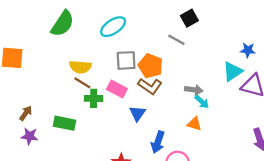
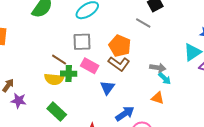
gray square: (126, 60) -> (82, 42), moved
yellow semicircle: (80, 67) -> (54, 79), moved
green rectangle: (64, 123) -> (57, 112), moved, turned 30
purple star: (29, 136) -> (19, 101), moved
blue arrow: (158, 142) -> (125, 114), turned -144

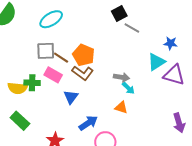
gray line: (143, 23) -> (132, 28), moved
brown line: (59, 60) -> (61, 58), moved

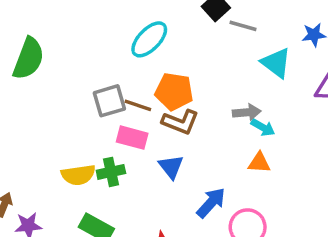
cyan ellipse: (51, 19) -> (149, 39), moved
cyan triangle: (156, 62) -> (276, 63), moved, turned -36
green cross: (32, 83) -> (111, 172), moved

